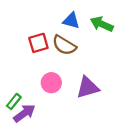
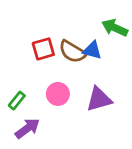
blue triangle: (71, 21) -> (92, 50), moved
green rectangle: (14, 101) -> (17, 101), moved

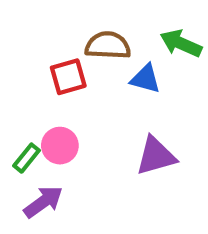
brown semicircle: (72, 52) -> (108, 45), moved, turned 152
pink circle: (58, 94) -> (60, 146), moved

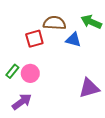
purple triangle: (156, 156) -> (89, 88), moved
green rectangle: (27, 158) -> (12, 71), moved

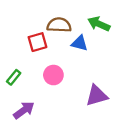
pink circle: (30, 73) -> (53, 75), moved

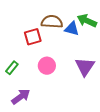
blue triangle: (80, 43) -> (72, 29), moved
purple triangle: (97, 95) -> (85, 67), moved, turned -40

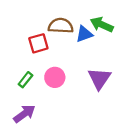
blue triangle: (72, 29) -> (84, 34), turned -35
green rectangle: (12, 68) -> (25, 80), moved

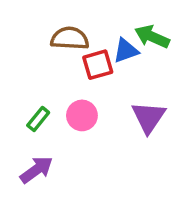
brown semicircle: (61, 26) -> (70, 38), moved
red square: (38, 43) -> (98, 65), moved

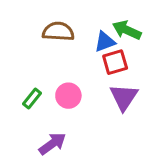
red square: (98, 65) -> (115, 62), moved
purple arrow: (36, 170) -> (52, 144), moved

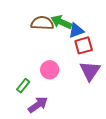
green arrow: (127, 30) -> (61, 22), moved
green rectangle: (32, 99) -> (23, 86), moved

